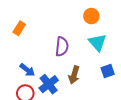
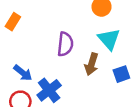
brown arrow: (74, 75) -> (92, 64), moved

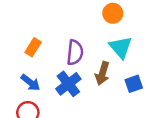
orange rectangle: (13, 22) -> (33, 47), moved
blue cross: (49, 90) -> (68, 84), moved

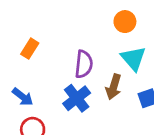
orange rectangle: (33, 47) -> (30, 49), moved
blue arrow: (30, 83) -> (23, 97), moved

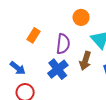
orange circle: (125, 22) -> (81, 17), moved
orange rectangle: (30, 49) -> (34, 35), moved

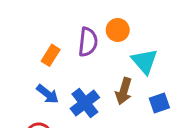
purple semicircle: (63, 44) -> (88, 42), moved
blue arrow: (18, 68) -> (48, 94), moved

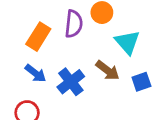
orange rectangle: (51, 55) -> (38, 37), size x1.4
brown arrow: (124, 91) -> (108, 70), turned -70

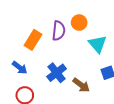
brown arrow: (108, 70) -> (81, 85), moved
blue arrow: (36, 73) -> (20, 68), moved

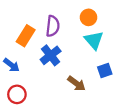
orange circle: (79, 23) -> (89, 17), moved
blue cross: (57, 73) -> (51, 55), moved

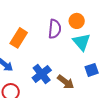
purple semicircle: (53, 26) -> (55, 29), moved
blue cross: (51, 55) -> (42, 74), moved

